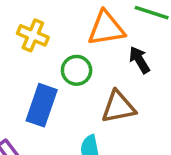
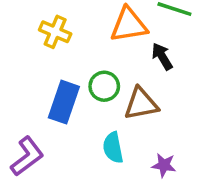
green circle: (77, 70) -> (104, 86), moved

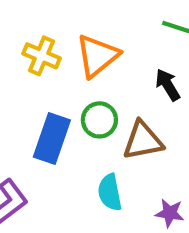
orange triangle: (129, 25) -> (97, 56), moved, turned -30

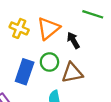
black arrow: (168, 85) -> (73, 40), moved

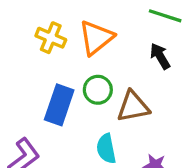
black arrow: (73, 40) -> (160, 56), moved

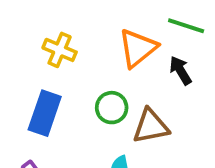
orange triangle: (96, 38) -> (138, 48), moved
blue rectangle: (59, 105) -> (45, 113), moved

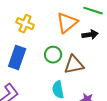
black arrow: (180, 70) -> (90, 35), turned 112

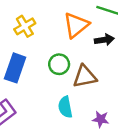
yellow cross: (25, 24) -> (25, 26), turned 36

